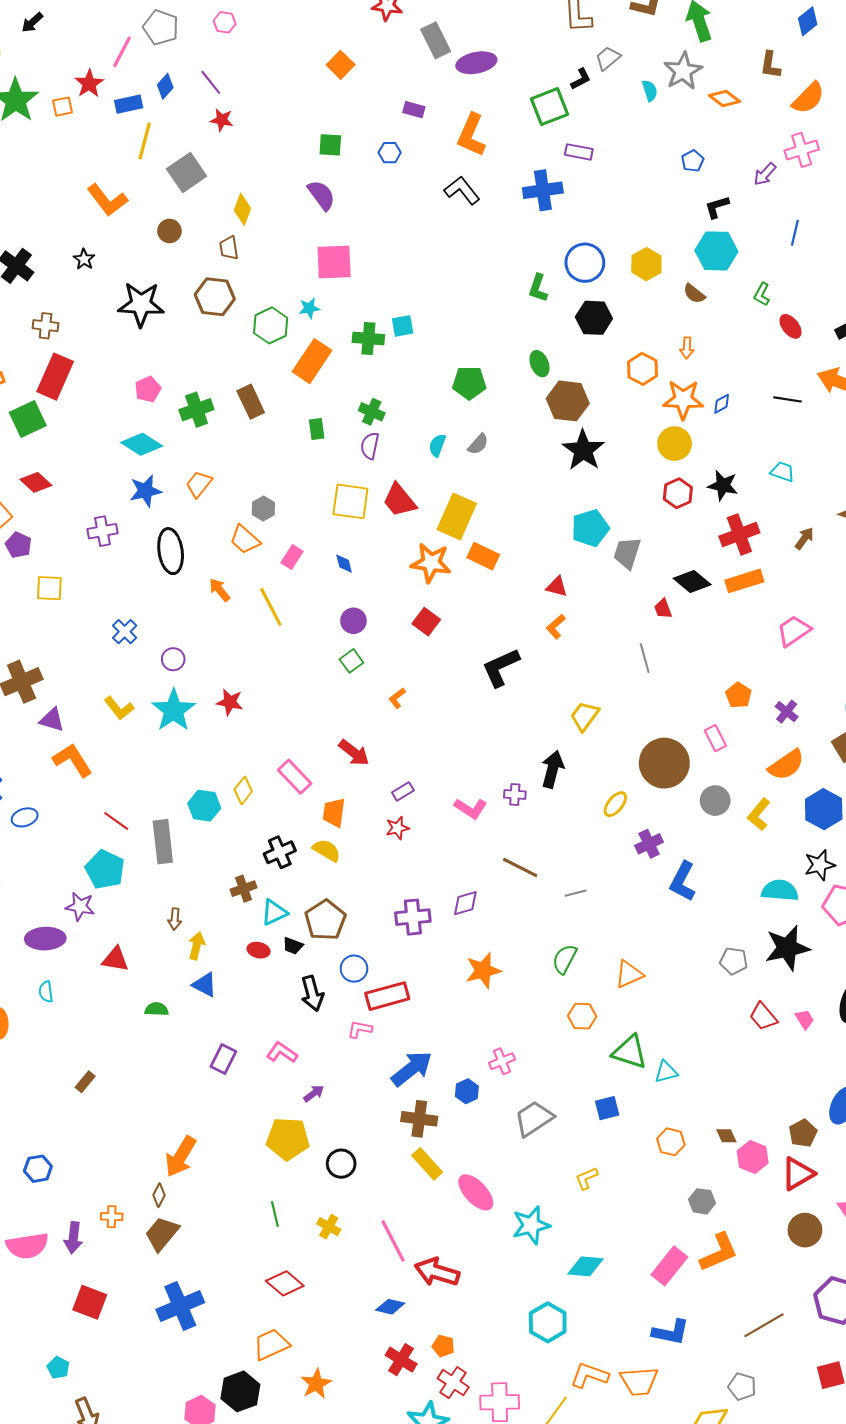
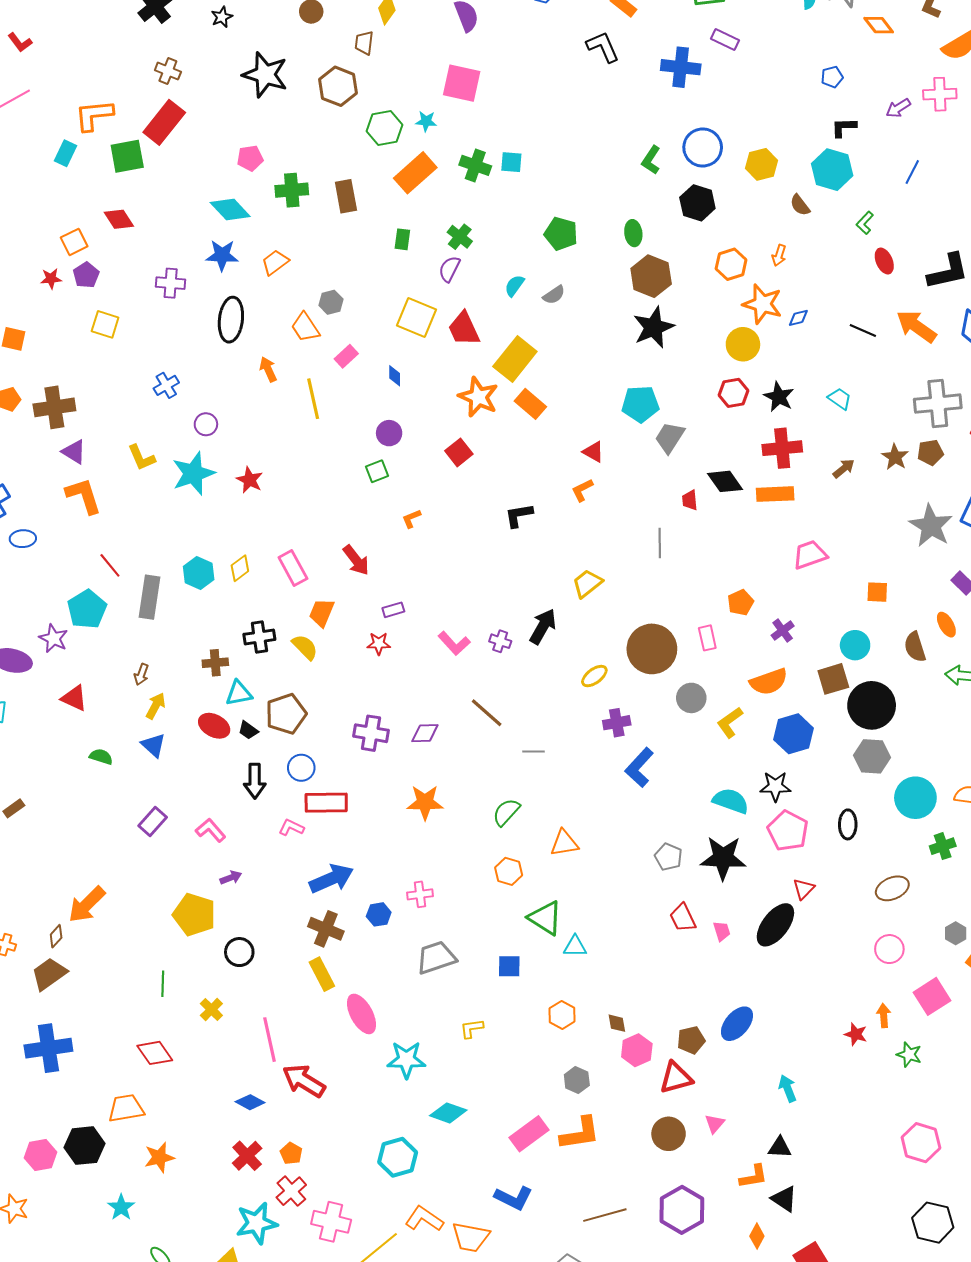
black L-shape: (501, 667) -> (519, 515), size x0.7
red ellipse: (259, 950) -> (214, 726), size x1.4

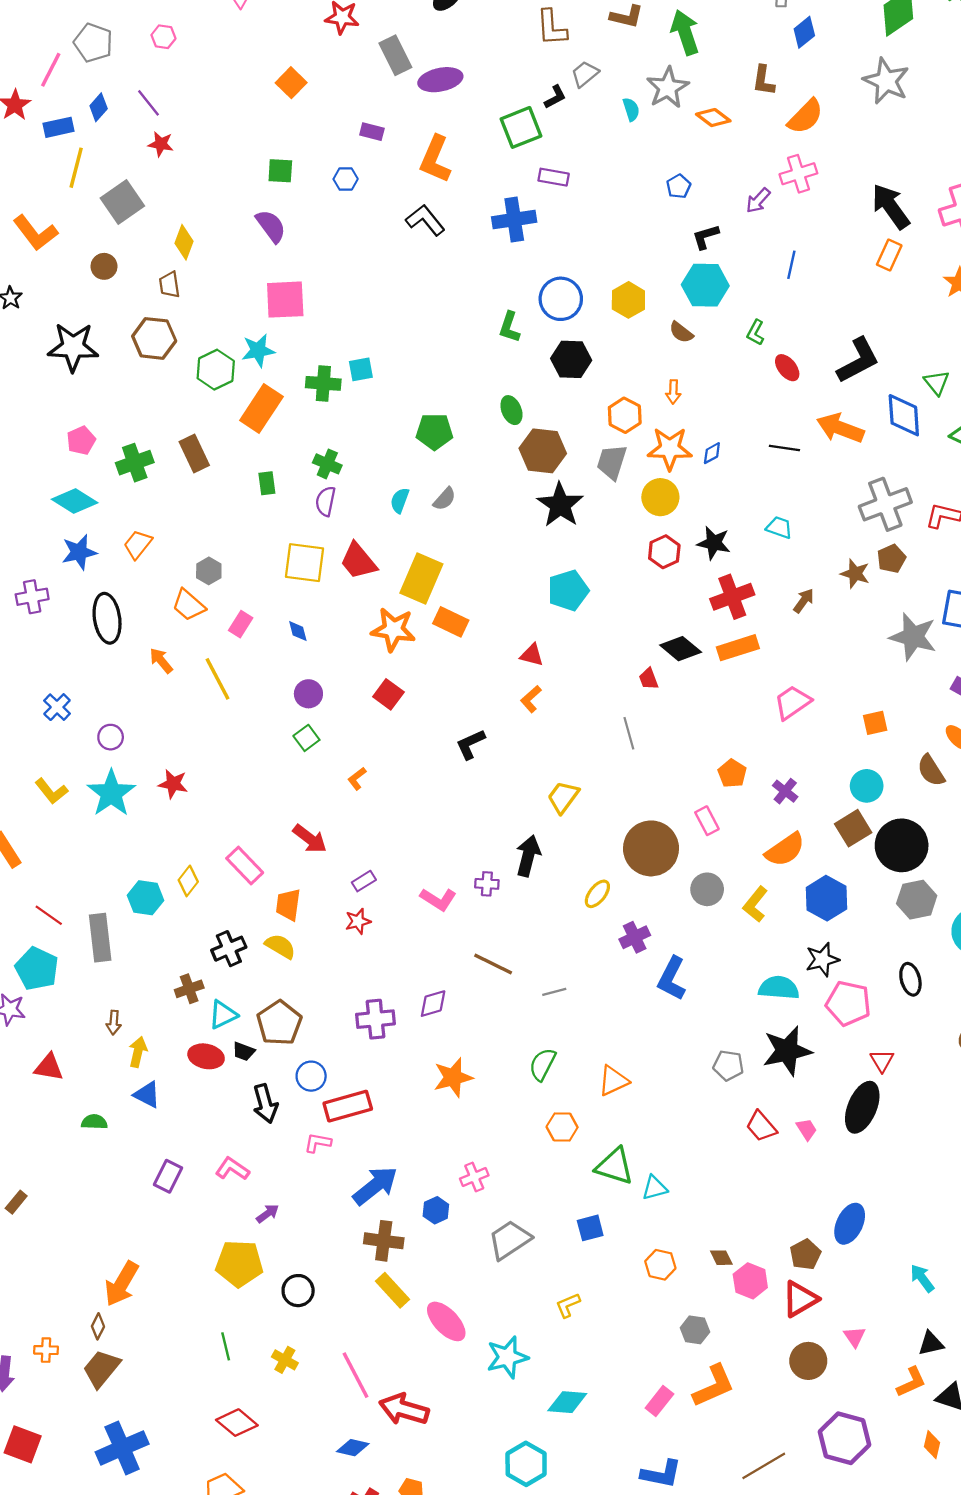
cyan star: (426, 121) -> (258, 350), size x1.4
gray trapezoid: (670, 437) -> (612, 462), moved
pink rectangle: (529, 1134) -> (659, 1401), size x0.7

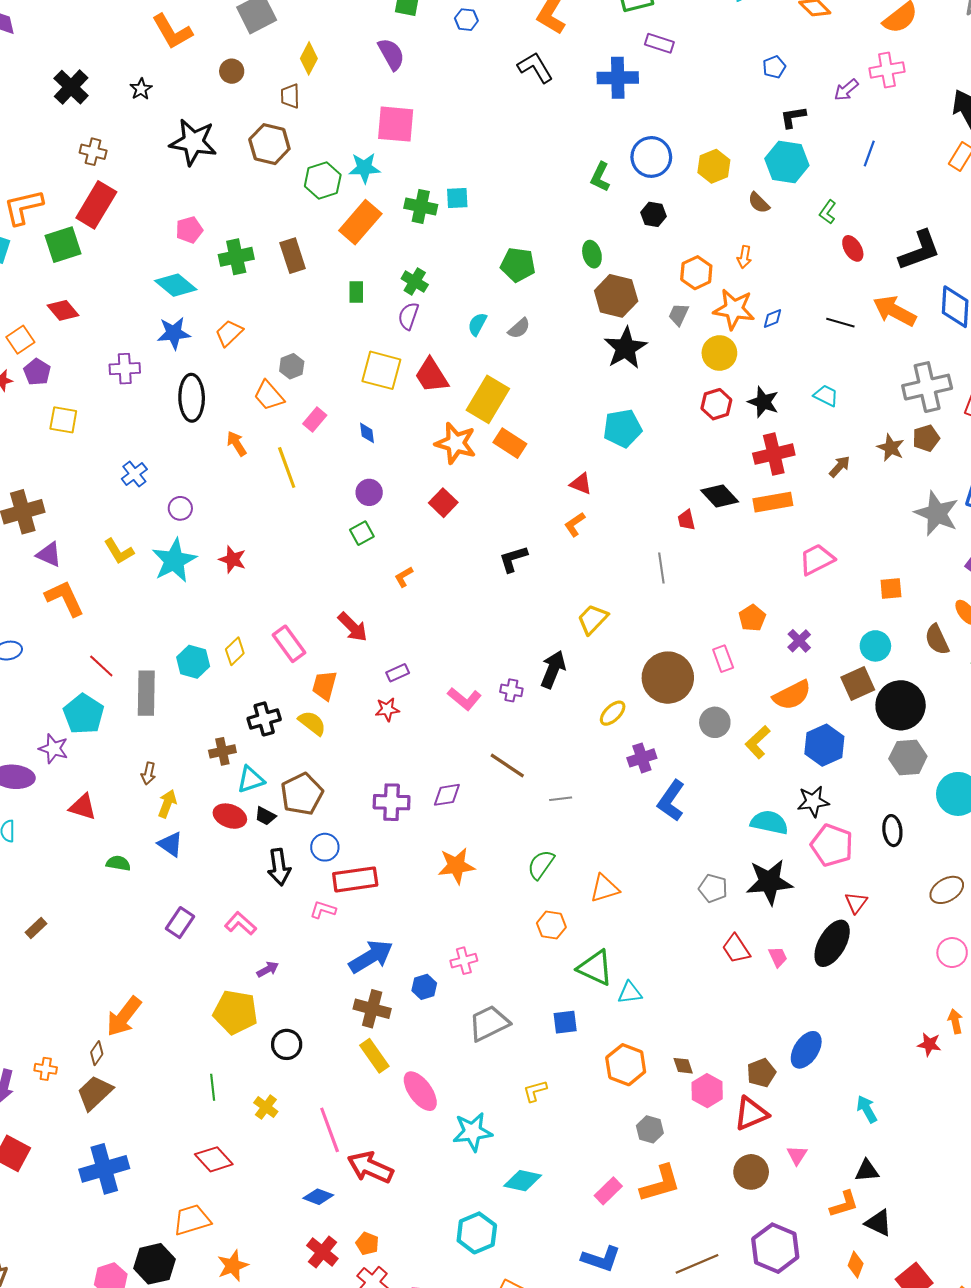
black hexagon: (571, 359) -> (653, 214), size x0.7
gray trapezoid: (612, 462) -> (679, 314), size x0.7
orange hexagon: (660, 1265) -> (626, 1065), size x1.4

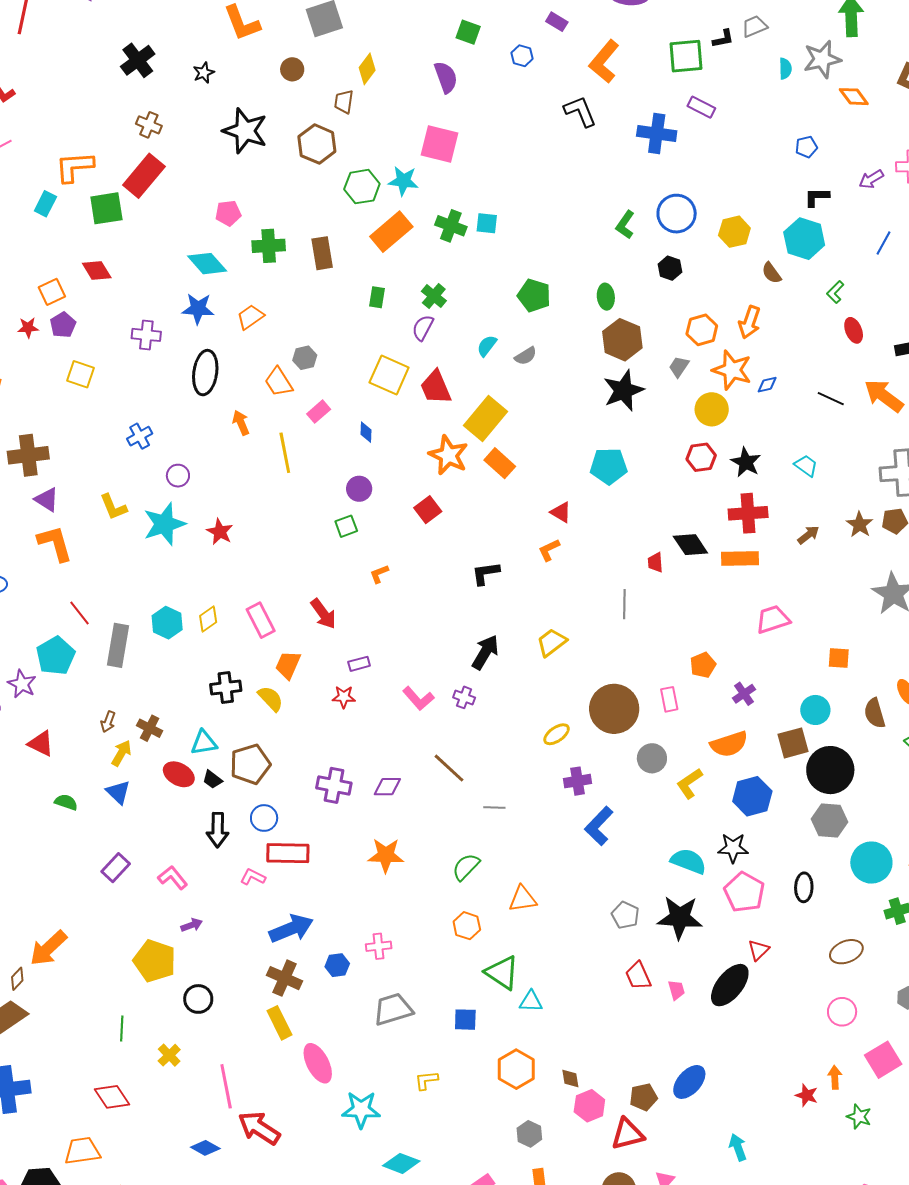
orange arrow: (744, 257) -> (750, 322), size x1.5
black arrow: (553, 669) -> (485, 652), moved
brown cross: (222, 751) -> (150, 728), moved, turned 30

